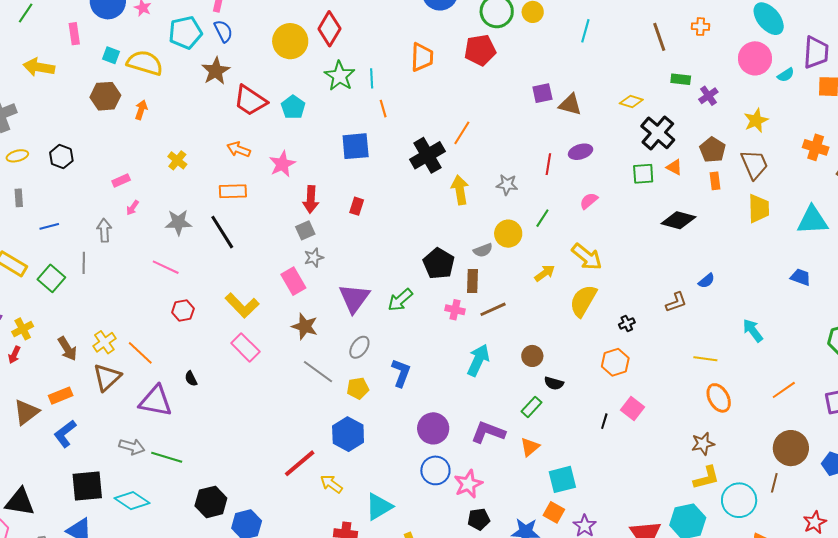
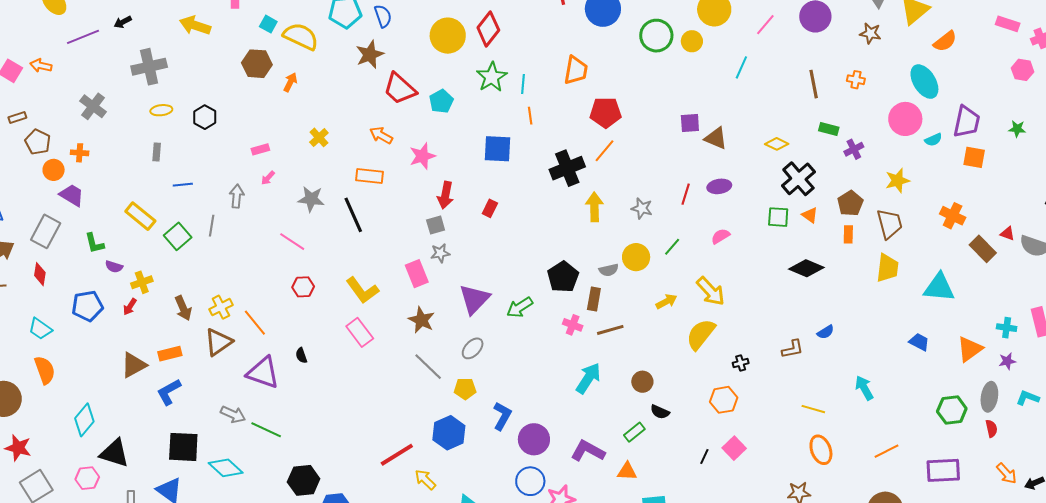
red pentagon: (480, 50) -> (606, 112), moved
blue L-shape: (401, 373) -> (502, 416), moved
orange triangle: (530, 447) -> (627, 471), turned 35

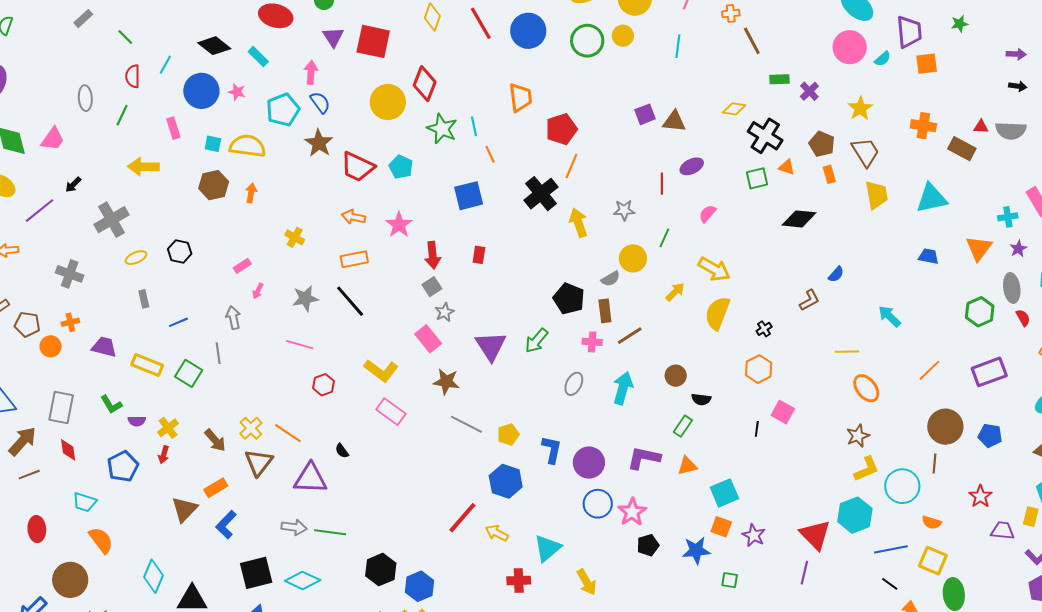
orange cross: (856, 80) -> (731, 13), moved
purple trapezoid: (72, 195) -> (104, 347), moved
gray ellipse: (473, 348) -> (574, 384), moved

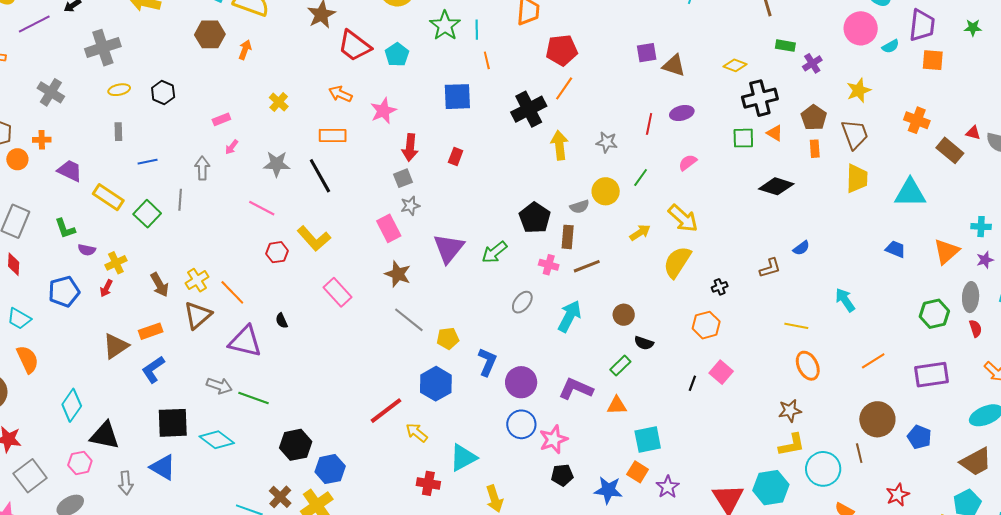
black cross: (765, 136) -> (760, 98), turned 32
yellow L-shape: (381, 371) -> (314, 239), moved
brown line: (934, 463) -> (859, 453), turned -30

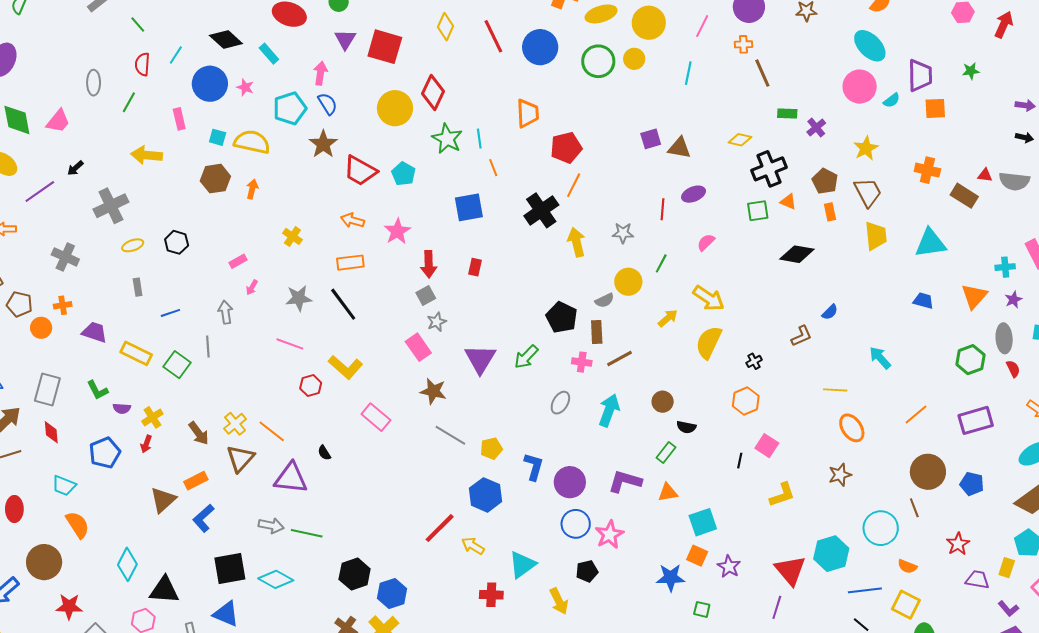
yellow L-shape: (792, 445) -> (782, 495), moved
black pentagon: (562, 475) -> (587, 571), moved

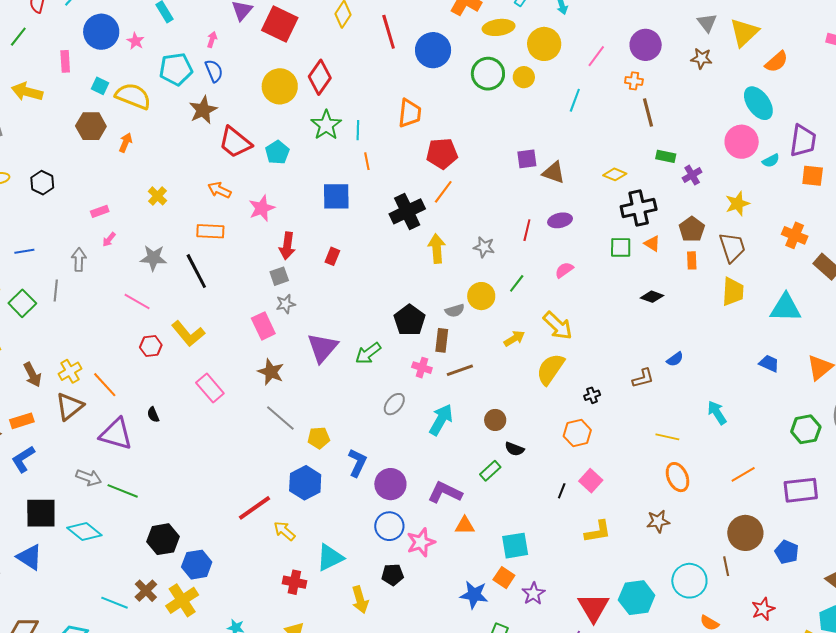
pink arrow: (320, 73) -> (212, 40), size x0.7
black diamond: (797, 254) -> (652, 297), size x0.7
orange triangle: (668, 493) -> (465, 526), moved

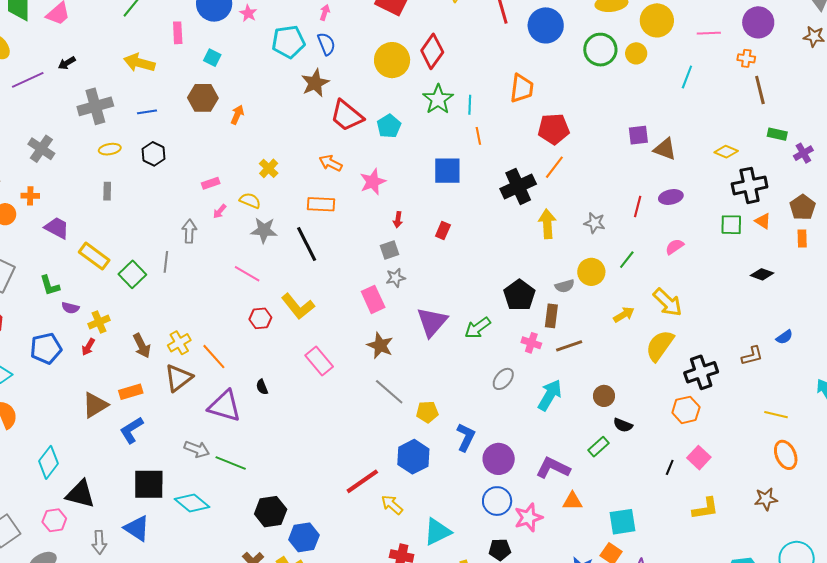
pink line: (596, 56) -> (709, 33), turned 50
yellow semicircle: (133, 96) -> (250, 201), moved, size x0.6
red arrow: (287, 246) -> (398, 220), size x0.6
blue line: (24, 251) -> (147, 112), moved
black cross: (592, 395) -> (701, 372), size x2.0

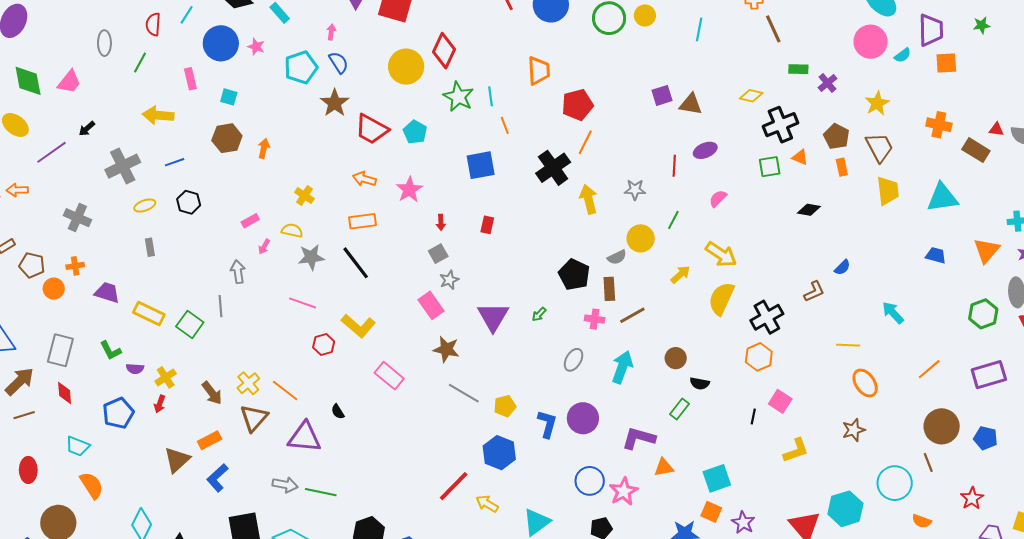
green arrow: (478, 328) -> (539, 314), size x0.6
purple circle: (499, 459) -> (583, 418), moved

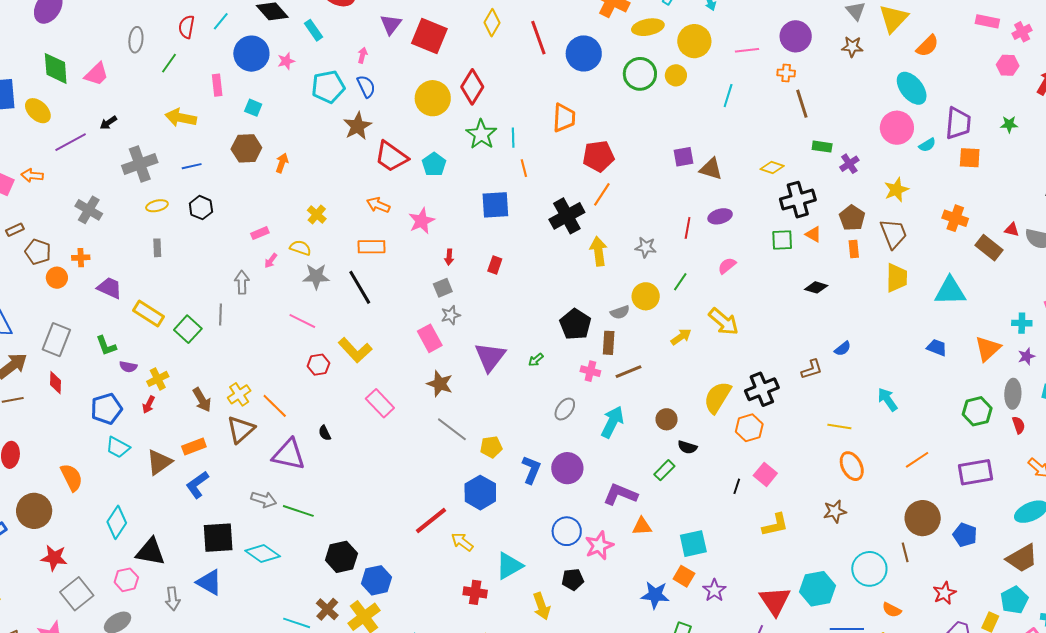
pink star: (256, 47) -> (286, 61), turned 30
yellow semicircle: (721, 299) -> (717, 397), moved
cyan trapezoid: (78, 446) -> (118, 447), moved

